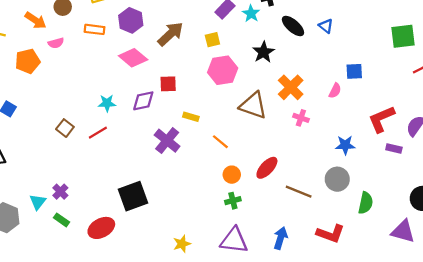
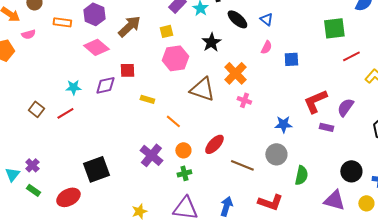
pink semicircle: (335, 91) -> (266, 47), moved
purple cross: (167, 141) -> (151, 155), moved

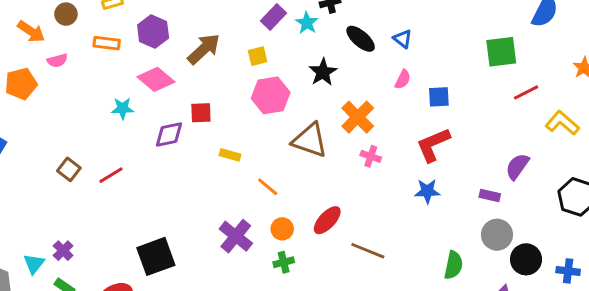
cyan star: (73, 87) -> (123, 108), moved
red L-shape: (315, 101) -> (433, 145), moved
gray circle: (276, 154) -> (497, 235), moved

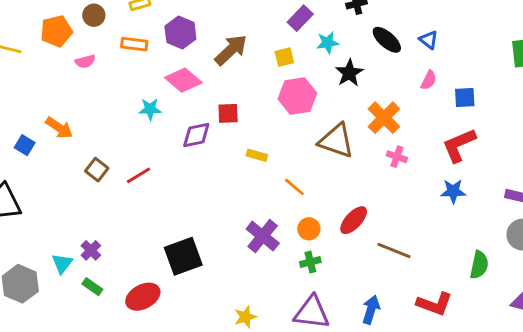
cyan star: (307, 23) -> (328, 43), moved, turned 30
orange arrow: (31, 32) -> (59, 128), moved
orange pentagon: (21, 84) -> (56, 31), moved

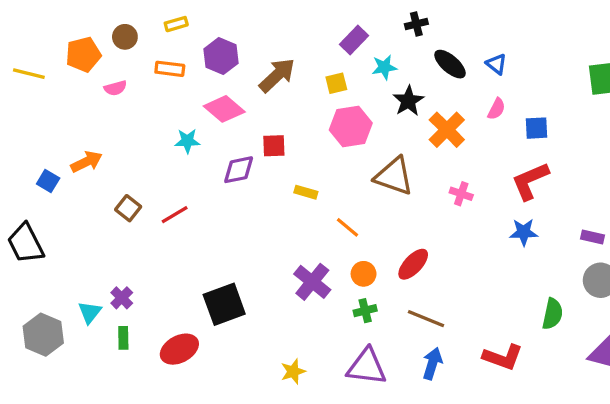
orange cross: (384, 118) -> (447, 130), moved
orange arrow: (59, 128) -> (87, 162), turned -60
brown line: (394, 250) -> (426, 319), moved
green rectangle: (92, 287) -> (123, 338), turned 54

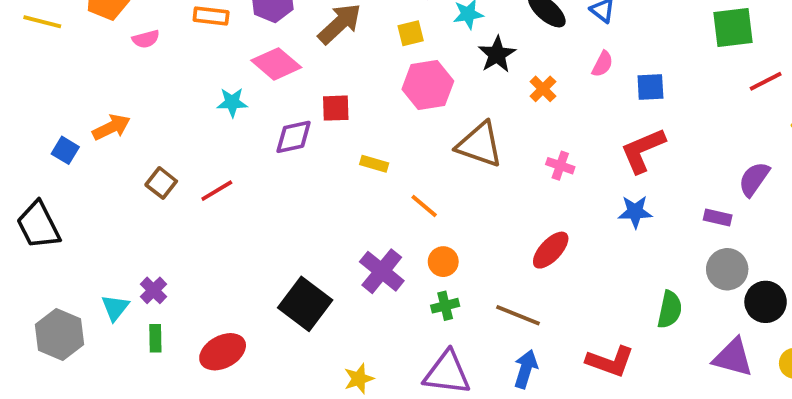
orange cross: (447, 130) -> (543, 89), size x0.6
red ellipse: (413, 264) -> (551, 250), moved
black square: (224, 304) -> (305, 304), moved, turned -33

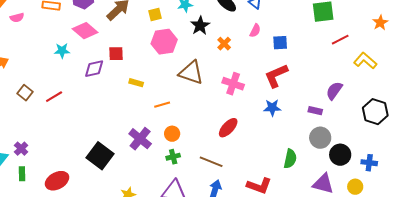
pink cross: (560, 166) -> (233, 84), size x1.5
orange line: (424, 206) -> (162, 105), turned -56

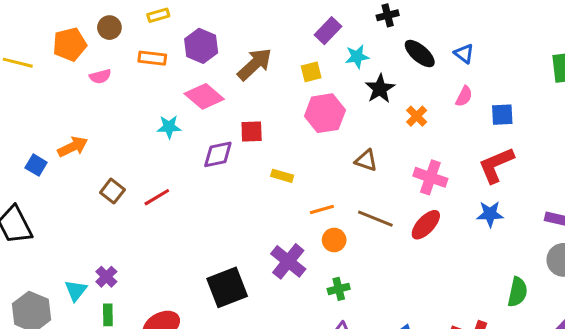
brown triangle: (191, 73) -> (366, 161), size x0.6
red ellipse: (228, 128) -> (426, 225), moved
orange circle: (172, 134) -> (334, 240), moved
black square: (100, 156) -> (227, 287), turned 32
brown line: (211, 162) -> (375, 219), moved

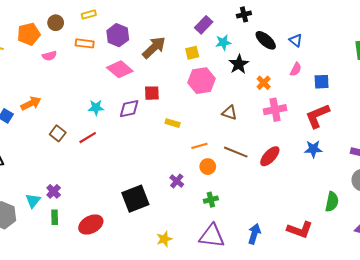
cyan star: (169, 127) -> (96, 108), moved
pink cross: (430, 177) -> (275, 110), moved, turned -30
purple cross: (288, 261) -> (177, 181), size x0.6

